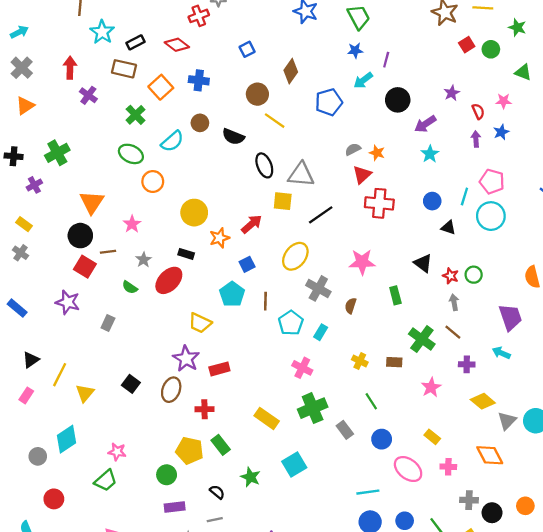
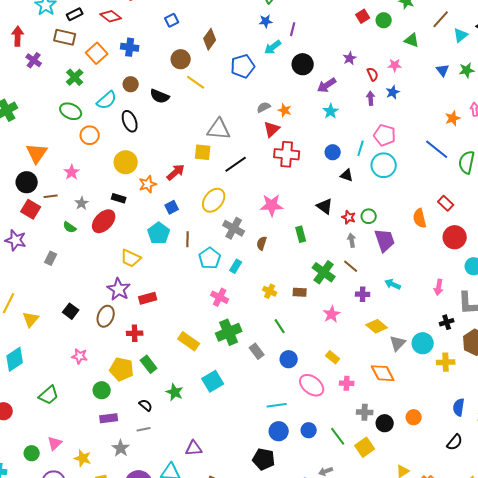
black ellipse: (264, 165) -> (130, 121), moved
purple trapezoid: (510, 317) -> (385, 240), moved
pink star: (117, 452) -> (80, 356), moved

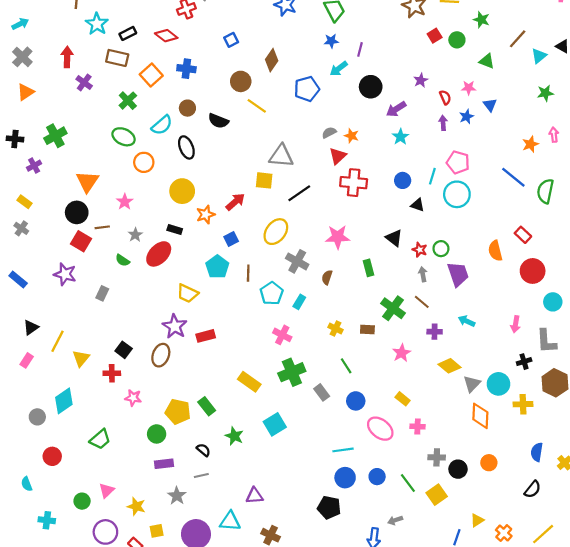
blue triangle: (443, 70) -> (490, 105), moved
red cross: (135, 333) -> (112, 373), moved
orange diamond: (383, 373) -> (480, 416), moved, turned 30

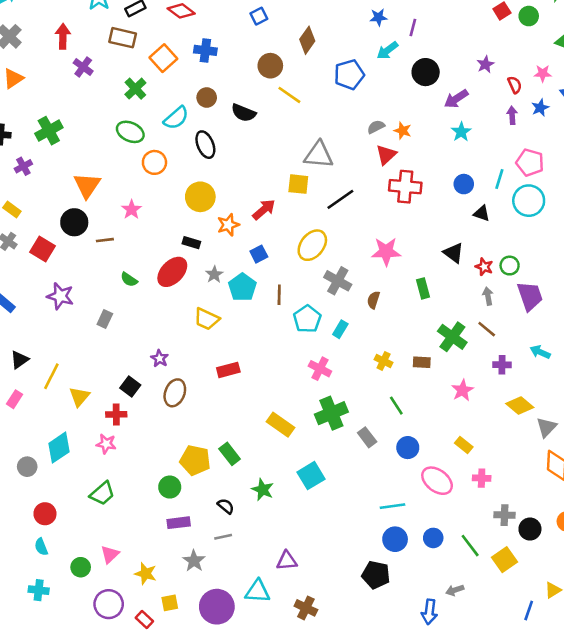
gray star: (135, 235) -> (214, 274), moved
red square: (81, 241) -> (42, 249), moved
purple star: (175, 326) -> (160, 358), moved, size x0.6
pink star: (133, 398) -> (106, 444), moved
cyan semicircle: (27, 484) -> (41, 547), moved

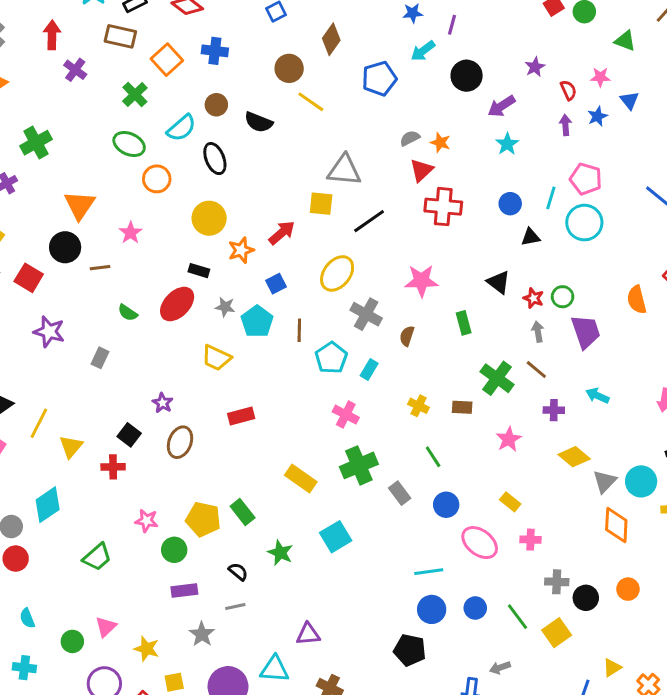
black triangle: (482, 213) -> (531, 237), turned -30
gray star: (214, 274) -> (225, 307), turned -30
pink star: (106, 444) -> (147, 521), moved
red circle: (45, 514) -> (16, 559), moved

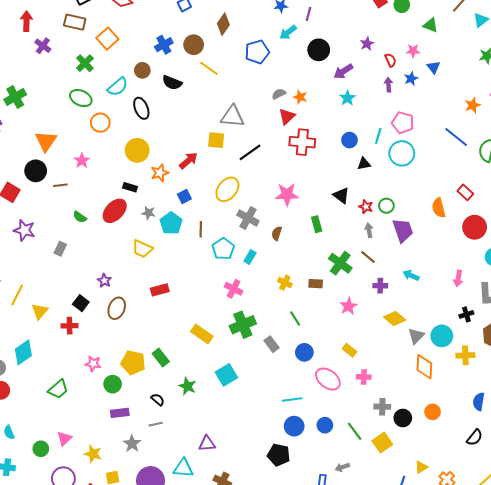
blue cross: (215, 51) -> (164, 45), moved, turned -36

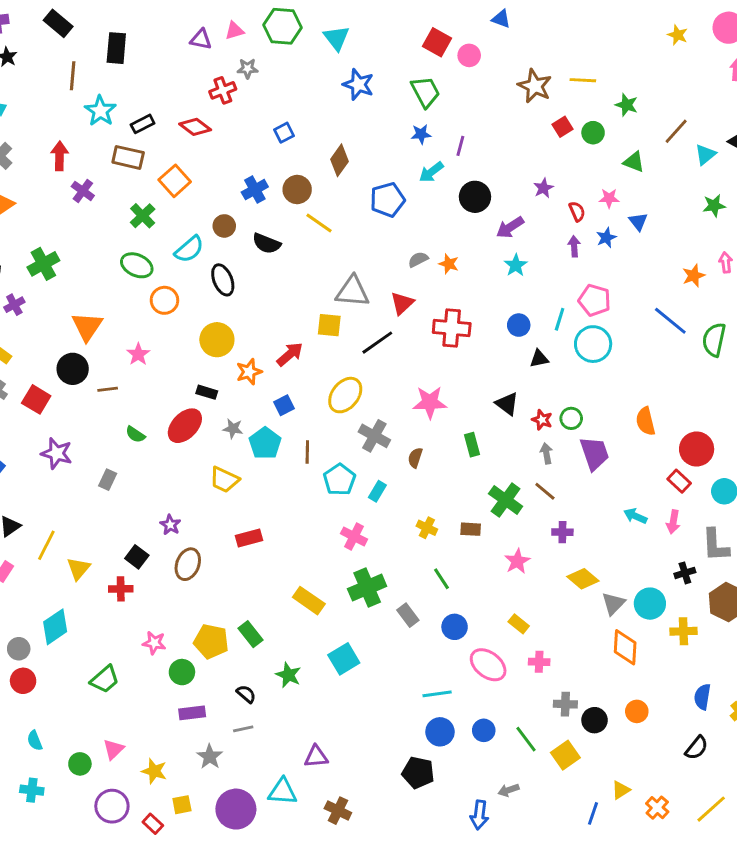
red triangle: (287, 116) -> (402, 303), moved
red rectangle: (465, 192) -> (679, 481), moved
cyan arrow: (411, 275) -> (635, 516), moved

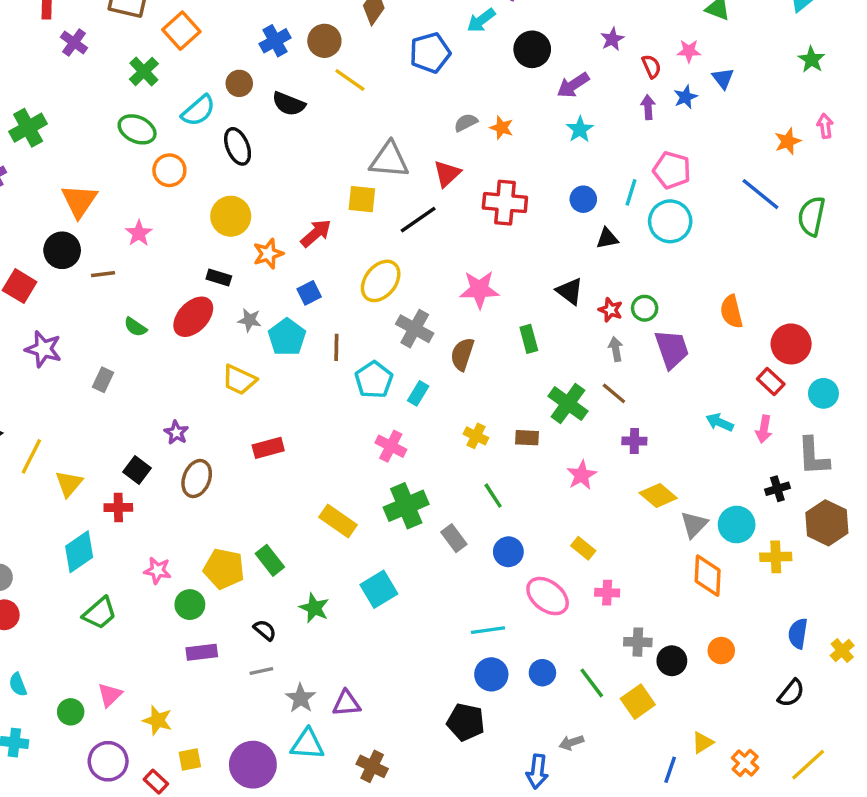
green star: (714, 206) -> (812, 60), turned -30
brown semicircle: (415, 458) -> (462, 354), size x1.4
cyan diamond: (55, 627) -> (79, 552), moved
gray star: (210, 757) -> (301, 698), moved

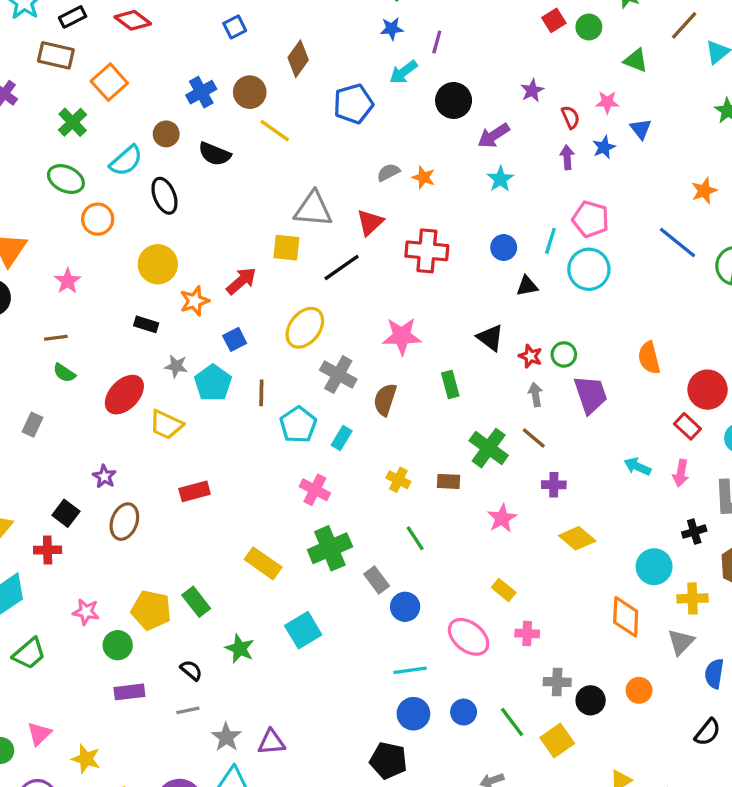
brown line: (103, 274) -> (56, 338), moved
red ellipse: (193, 317) -> (124, 395), moved
gray triangle: (694, 525) -> (681, 642), moved
blue circle: (508, 552) -> (405, 607), moved

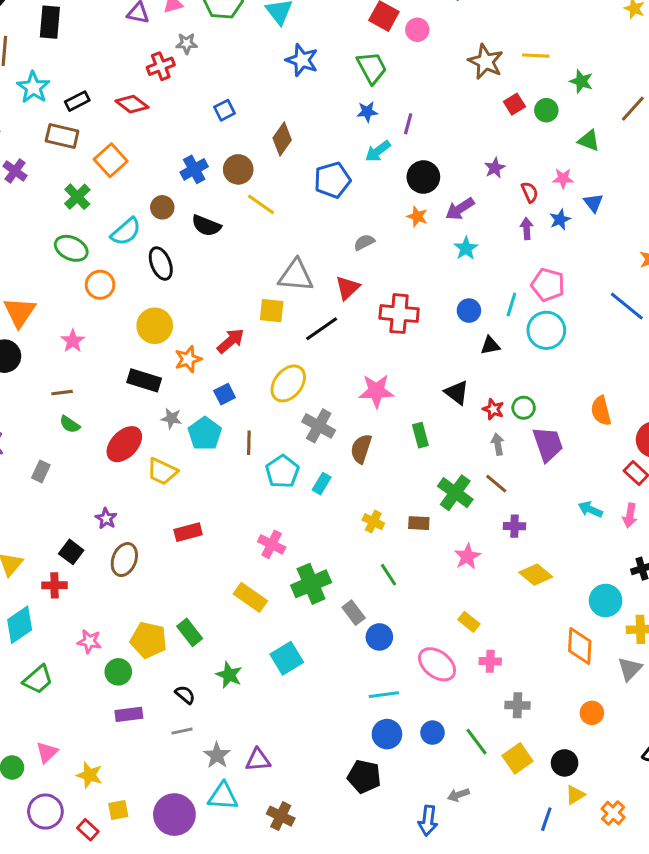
orange star: (423, 177) -> (417, 216), moved
black rectangle: (146, 324) -> (144, 380), size x1.5
pink cross: (315, 490) -> (272, 544), moved
black circle: (591, 700) -> (565, 763), moved

